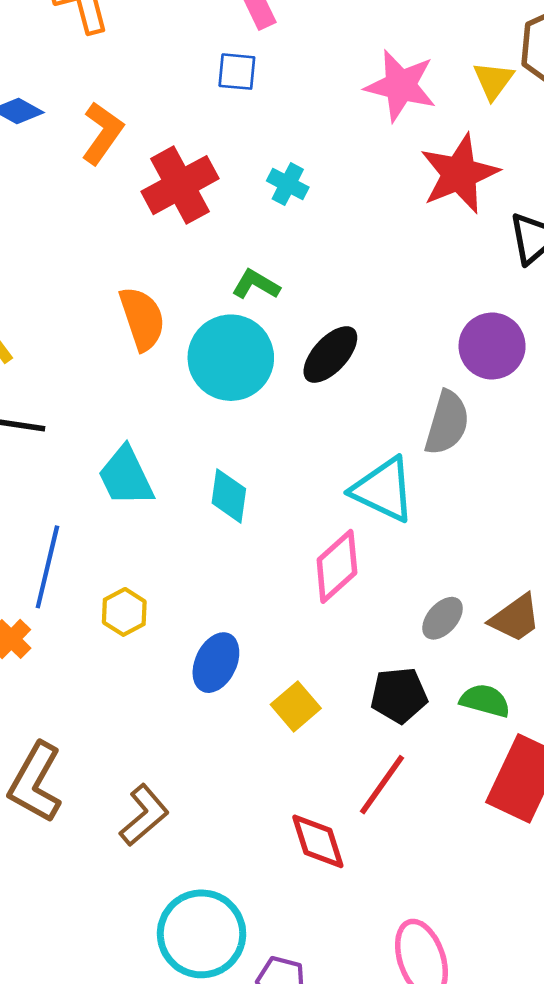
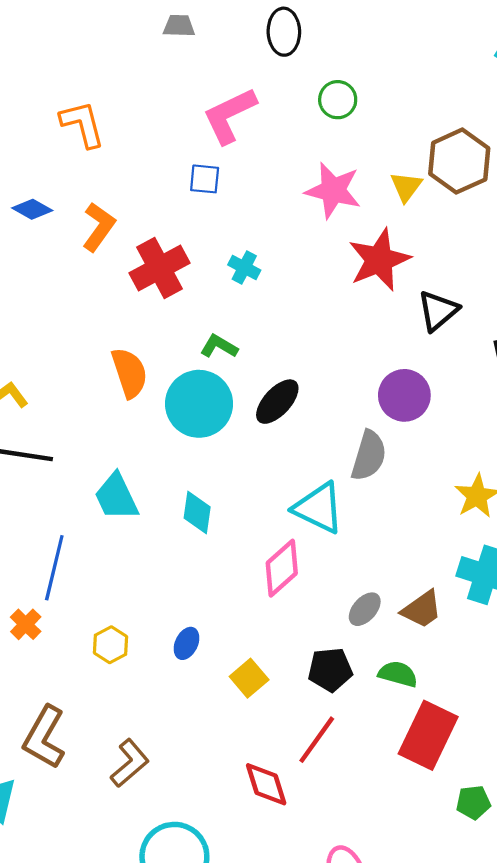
yellow hexagon: (124, 612) -> (111, 645), moved
blue ellipse: (216, 663) -> (187, 643), size x0.7

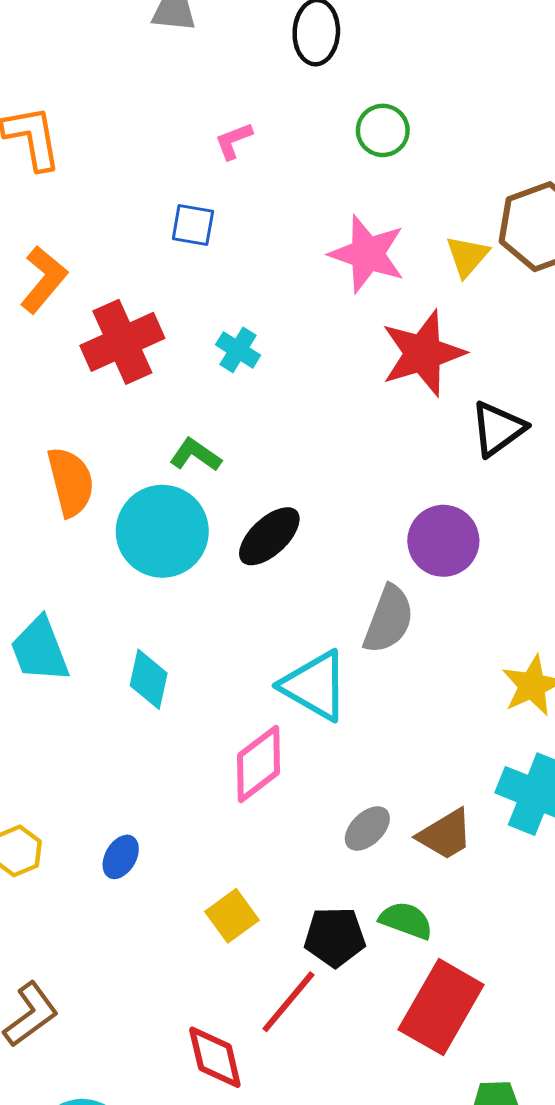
pink L-shape: (229, 115) -> (233, 141), size x0.5
black pentagon: (330, 670) -> (335, 937), moved
yellow square: (249, 678) -> (232, 916), moved

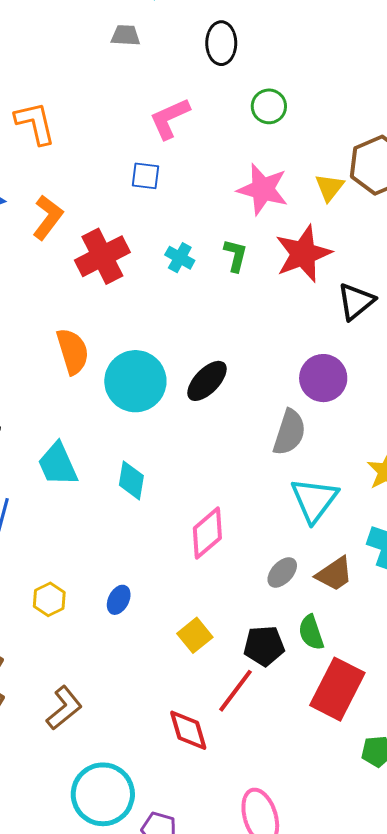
pink L-shape: (233, 141) -> (170, 118), size x1.6
green L-shape: (195, 455) -> (235, 255), moved, turned 72
cyan triangle: (315, 686) -> (314, 500), moved, turned 40
green semicircle: (406, 920) -> (311, 632), turned -126

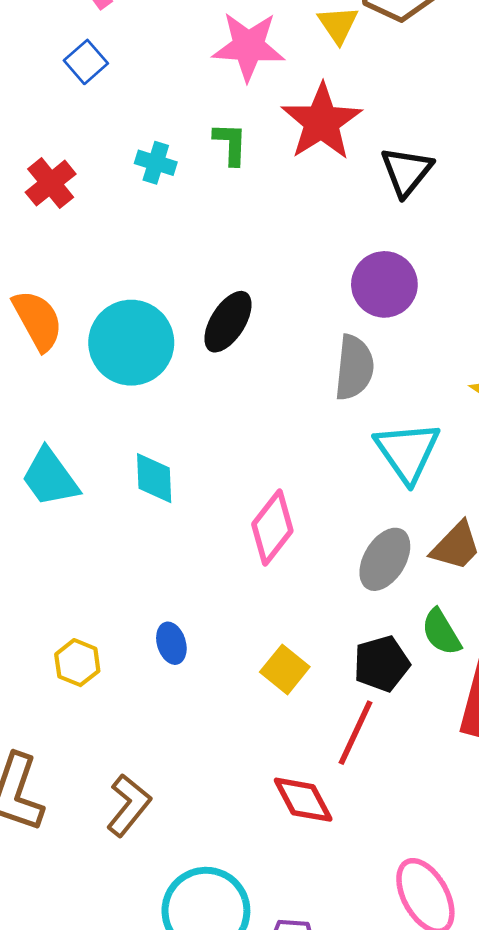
blue square: (146, 176) -> (86, 62), turned -36
red cross: (102, 256) -> (51, 183), size x0.7
gray ellipse: (282, 572) -> (385, 559), size x1.4
blue ellipse: (119, 600) -> (171, 643), turned -32

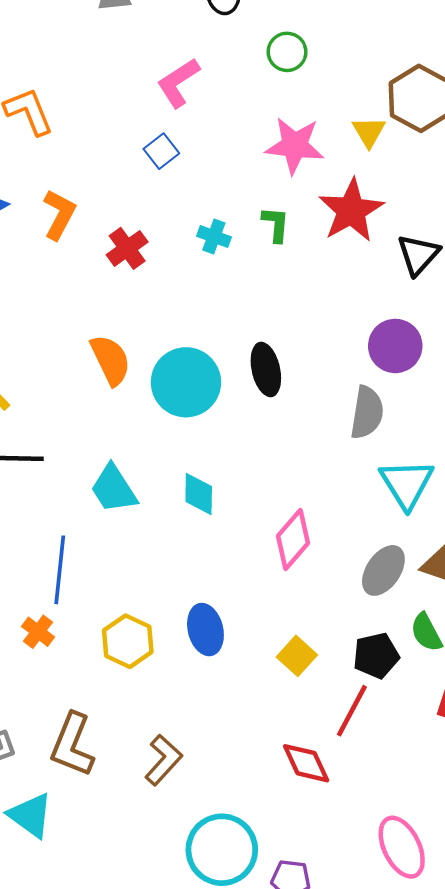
black ellipse: (228, 322) -> (266, 369), turned -48
blue ellipse: (171, 643) -> (205, 630), size x1.5
yellow hexagon: (77, 663) -> (128, 641), size x1.4

